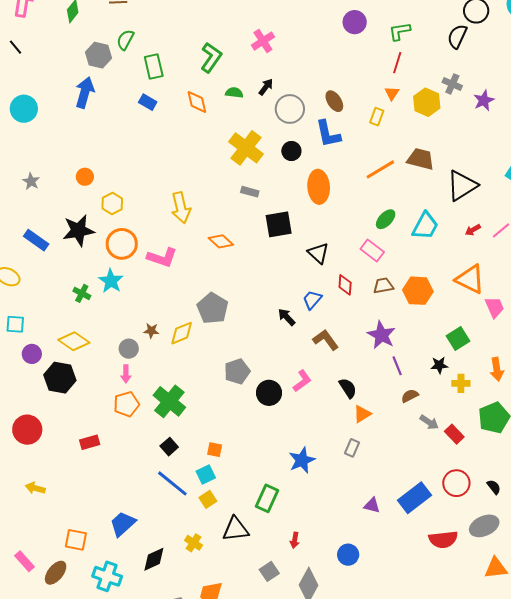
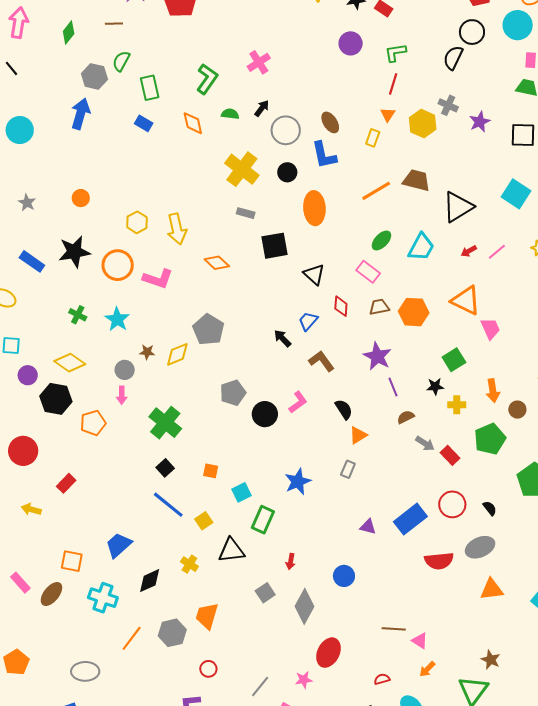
yellow hexagon: (112, 204) -> (137, 222), moved
cyan star: (111, 281) -> (117, 319), moved
orange pentagon: (126, 404) -> (93, 423), moved
red rectangle: (90, 442) -> (66, 483), moved, turned -30
cyan square: (206, 475) -> (241, 492), moved

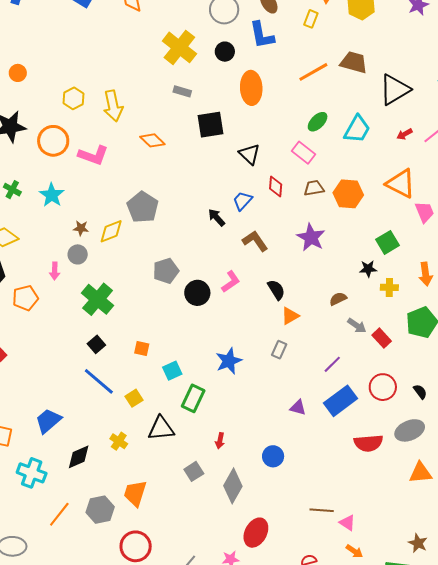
gray circle: (125, 370) -> (78, 254), moved
purple line: (393, 387) -> (332, 364), moved, turned 66
red circle: (208, 669) -> (136, 546), size x1.8
orange arrow: (427, 669) -> (354, 551), turned -102

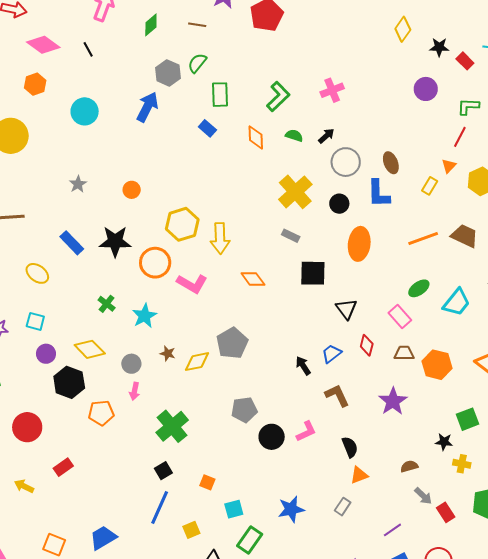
yellow hexagon: (74, 98) -> (182, 224), size x1.5
gray circle: (78, 254) -> (131, 364), moved
blue line: (99, 381) -> (160, 507), turned 64

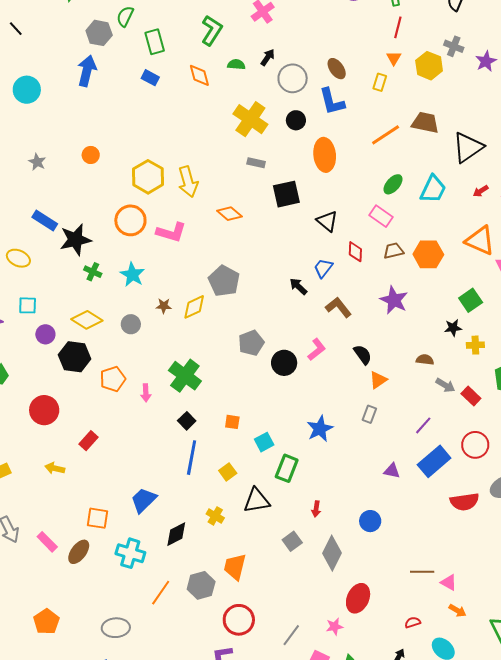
black star: (115, 241) -> (75, 240), moved
pink arrow: (135, 391) -> (146, 393), moved
brown semicircle: (409, 466) -> (425, 360), turned 36

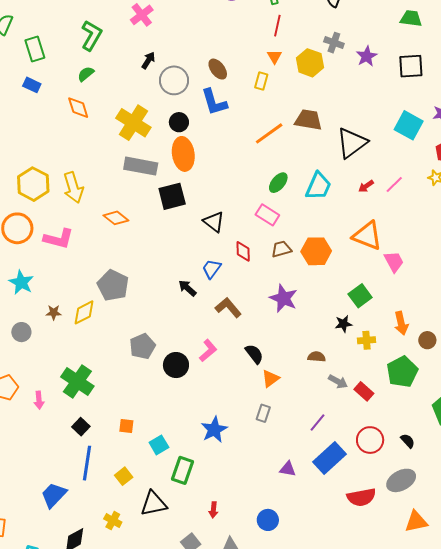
green semicircle: (236, 64) -> (86, 74), moved, turned -42
orange diamond: (199, 75) -> (78, 108), moved
orange ellipse: (325, 155) -> (183, 154), moved
gray rectangle: (256, 163) -> (141, 166), size x1.8
blue trapezoid: (144, 500) -> (54, 495), moved

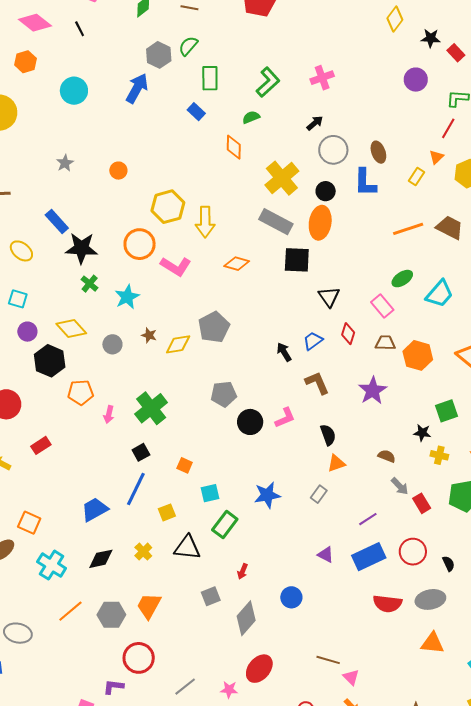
orange diamond: (116, 218) -> (237, 264), turned -40

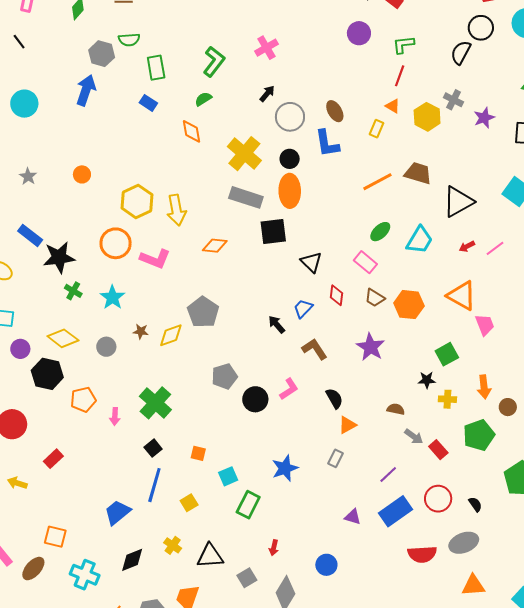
green semicircle: (188, 46) -> (129, 40), turned -125
orange triangle: (436, 157) -> (393, 106), turned -35
brown trapezoid: (385, 343) -> (375, 298), turned -140
black triangle: (187, 548) -> (210, 556), moved

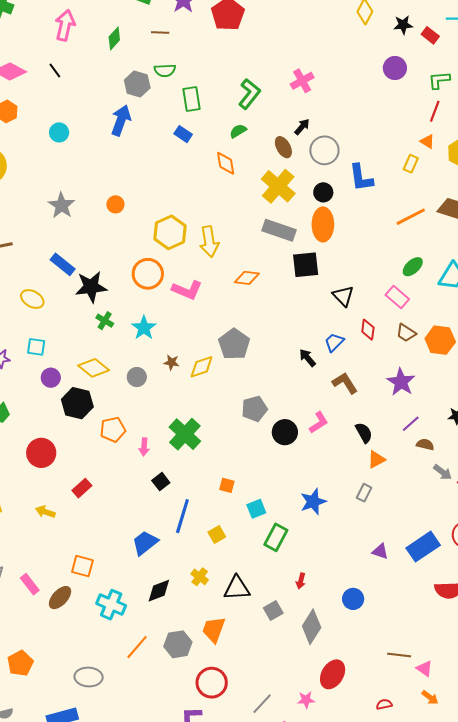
cyan circle: (24, 104) -> (59, 132), size x0.7
brown ellipse: (335, 111) -> (283, 147), moved
gray star: (28, 176) -> (61, 205), size x1.5
black square: (153, 448) -> (161, 482), moved
purple line: (388, 474) -> (411, 424), moved

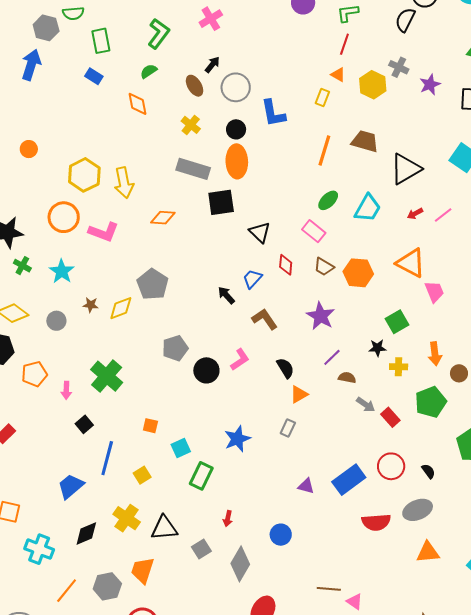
yellow cross: (278, 186) -> (191, 125), size x0.6
orange line: (411, 217) -> (324, 151), turned -44
yellow cross: (200, 577) -> (127, 518), size x1.5

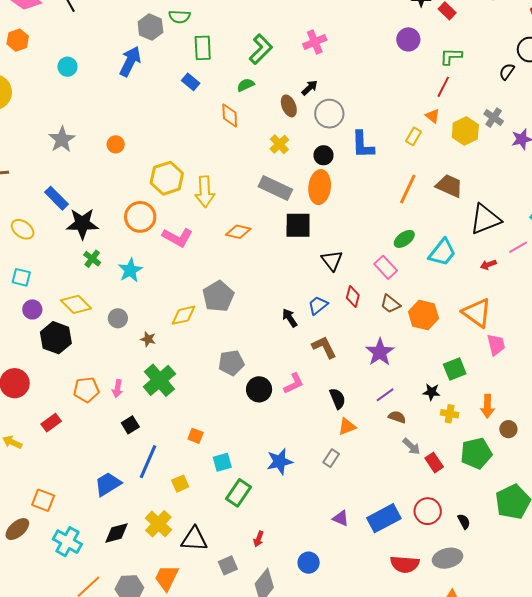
black semicircle: (405, 20) -> (507, 72), size x0.7
pink line: (443, 215) -> (518, 247), moved
brown star: (91, 305) -> (148, 339), moved
orange pentagon: (34, 374) -> (86, 390), moved

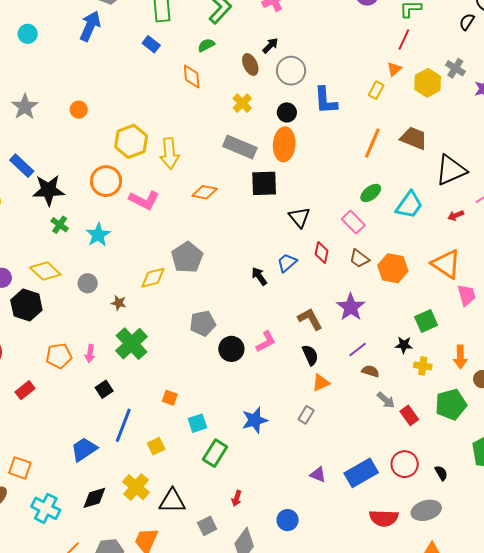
orange triangle: (433, 116) -> (394, 69), turned 42
brown L-shape: (324, 347) -> (310, 319), moved

